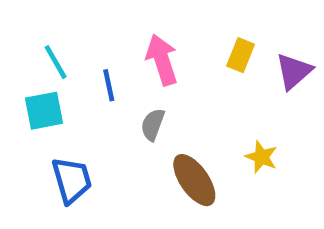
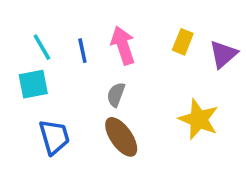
blue line: (109, 85) -> (82, 51), moved
yellow star: (261, 157) -> (199, 119), size x1.6
brown ellipse: (194, 180) -> (121, 137), moved

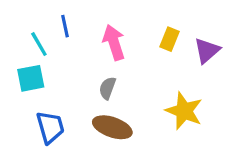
blue line: (82, 51) -> (65, 26), moved
brown ellipse: (121, 137) -> (112, 127), turned -36

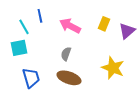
pink arrow: (114, 42) -> (70, 26), turned -45

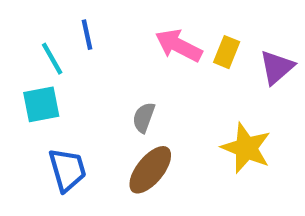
pink arrow: (70, 26) -> (179, 46), moved
brown ellipse: (69, 78) -> (150, 170), turned -70

